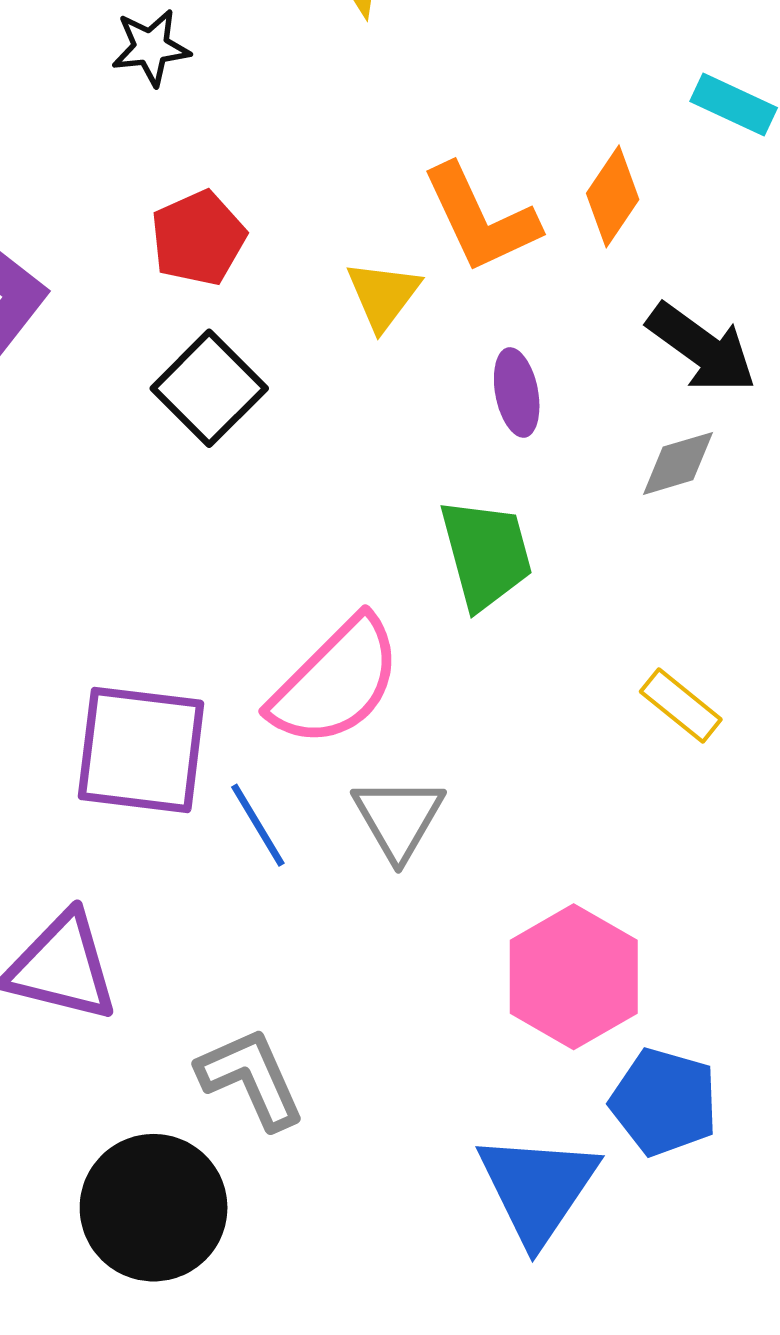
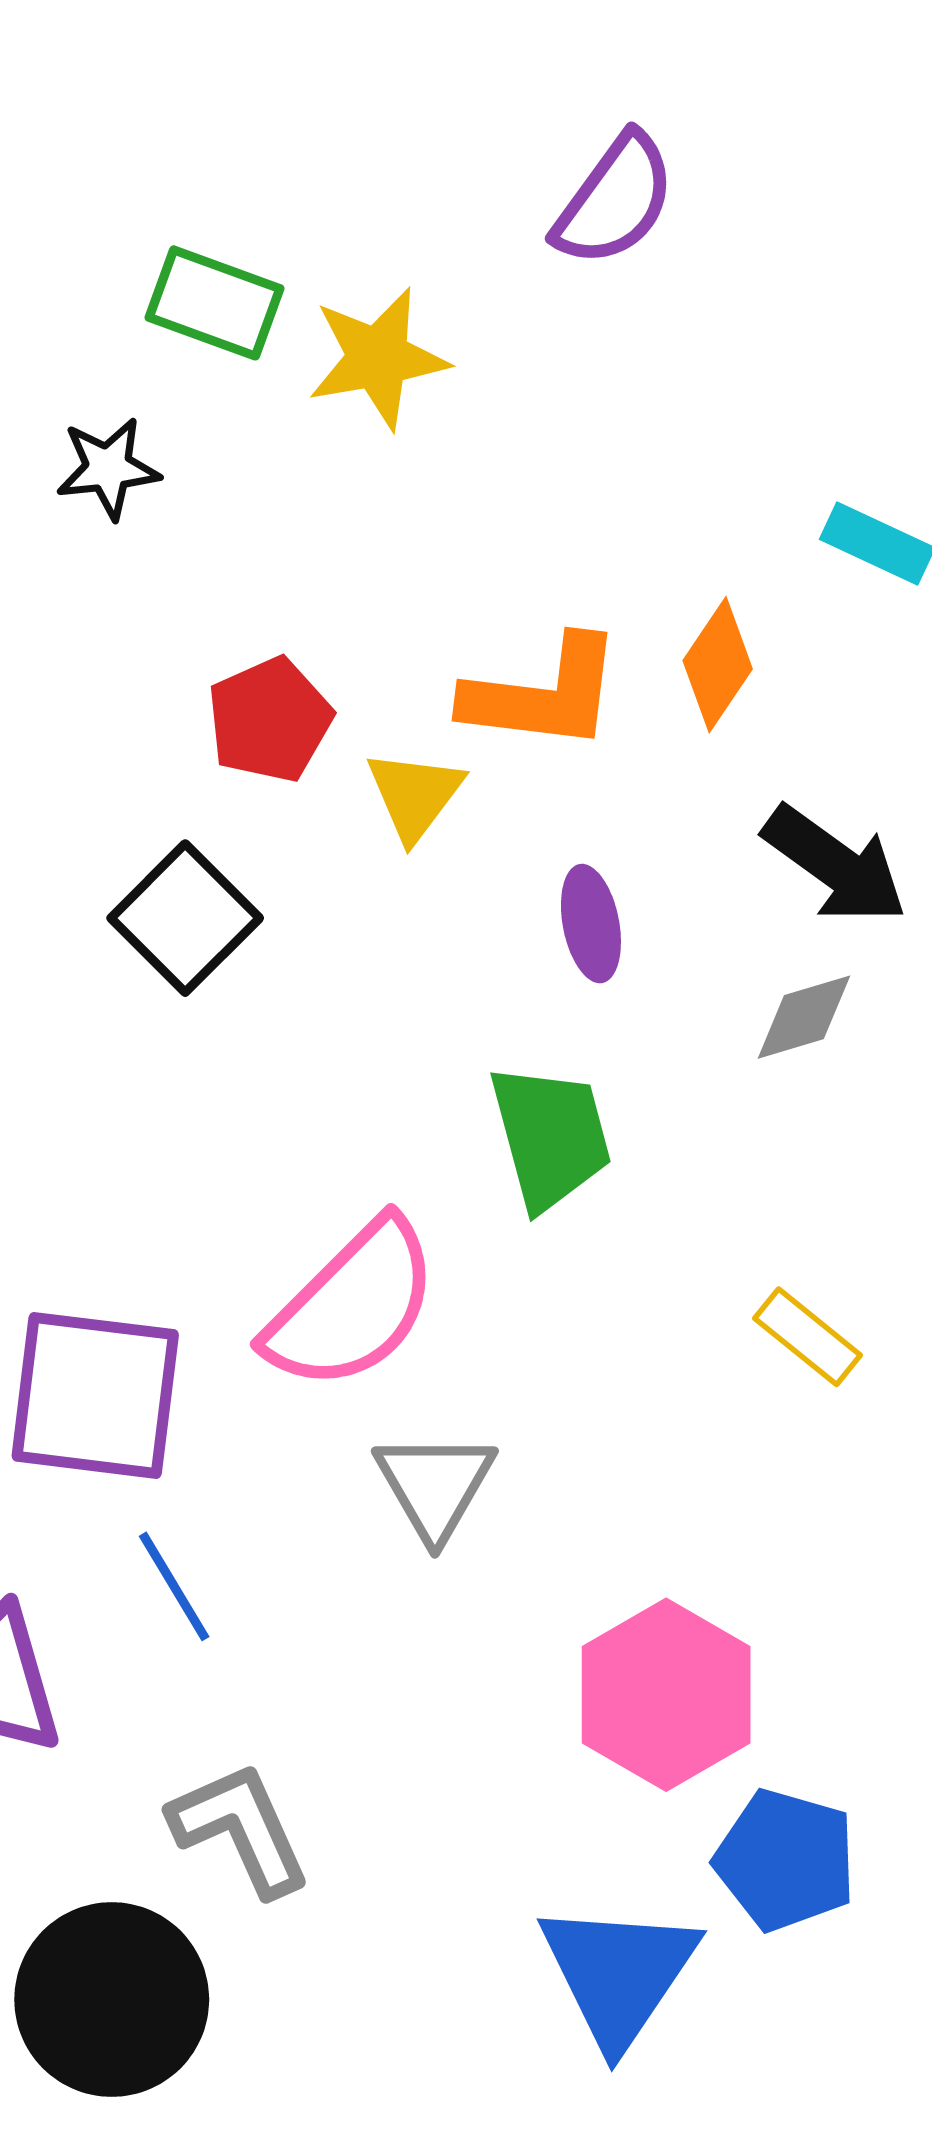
orange L-shape: (480, 219) -> (543, 694), turned -58
red pentagon: (198, 238) -> (270, 720), moved
blue line: (258, 825) -> (174, 1586), moved

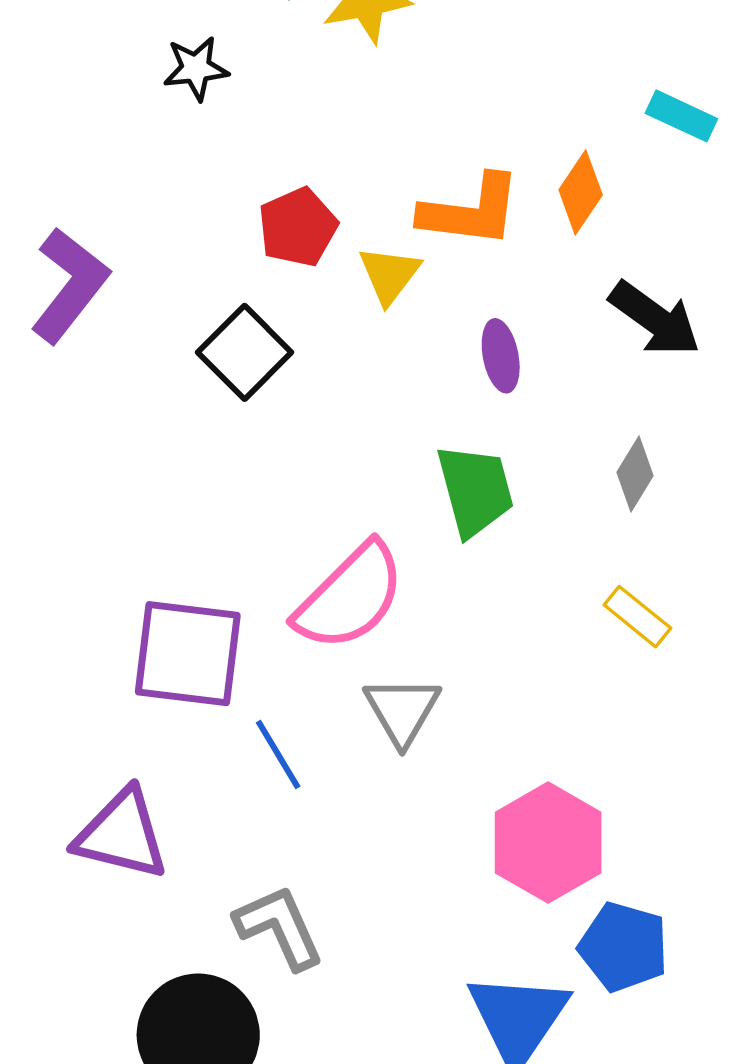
gray diamond: (804, 1017) -> (635, 474), moved, turned -42
blue line: (174, 1586) -> (278, 754), moved

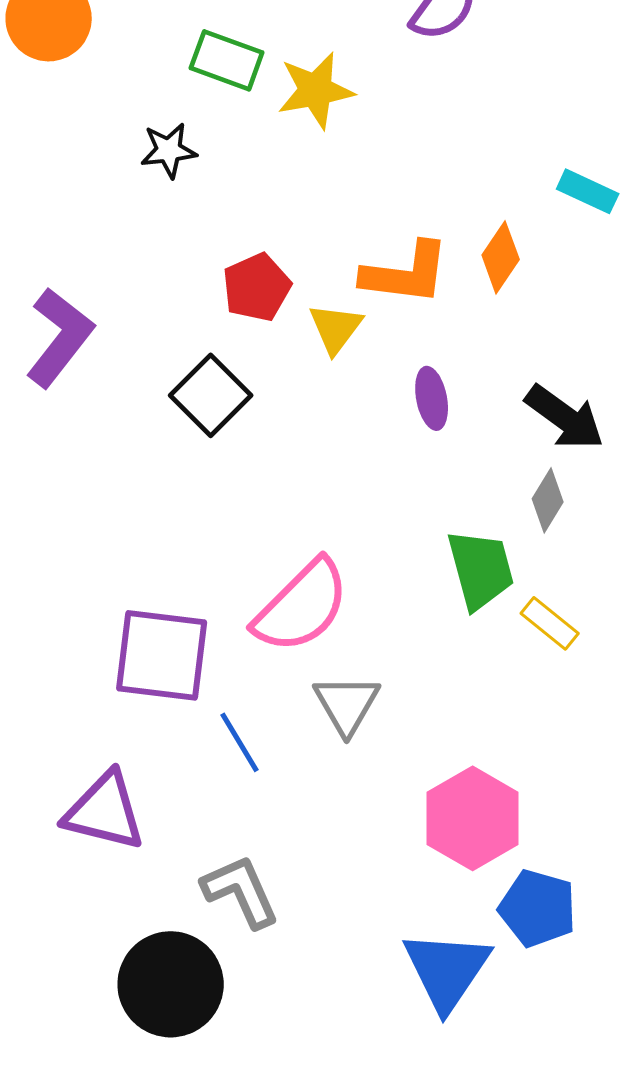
black arrow: (655, 319) -> (565, 417), moved
green trapezoid: (475, 490) -> (481, 569), moved

